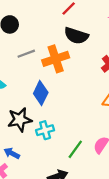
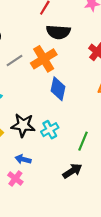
blue diamond: (41, 93) -> (58, 89), moved
black star: (20, 120) -> (23, 125), turned 30

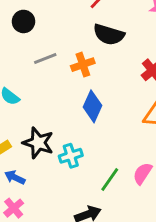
orange cross: (44, 59) -> (83, 65), size x0.7
blue arrow: (23, 159) -> (15, 177), moved

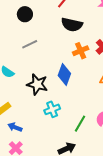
black circle: (23, 21) -> (25, 14), moved
orange cross: (83, 65) -> (81, 51), moved
black star: (38, 143) -> (37, 84), moved

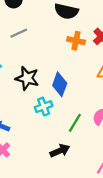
orange cross: (81, 51) -> (76, 41), turned 35
blue diamond: (64, 75) -> (60, 84), moved

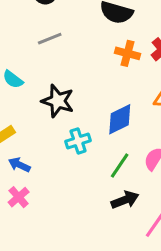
blue diamond: (60, 84) -> (120, 119), moved, turned 40
black arrow: (60, 151) -> (125, 200), moved

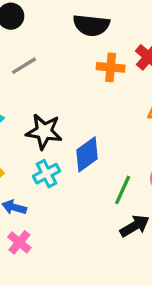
blue diamond: (120, 119) -> (87, 154), moved
cyan cross: (78, 141) -> (47, 174), moved

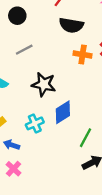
black star: (44, 131) -> (44, 84), moved

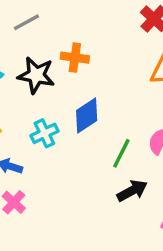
orange cross: (83, 54) -> (75, 58), moved
black star: (44, 84) -> (36, 75), moved

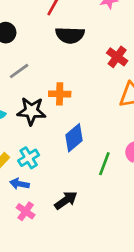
cyan cross: (44, 133) -> (29, 158), moved
black arrow: (132, 191) -> (66, 200), moved

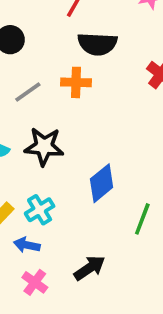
orange cross: (60, 94) -> (76, 82), moved

